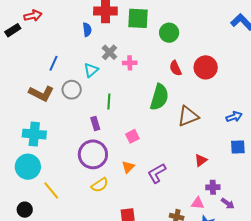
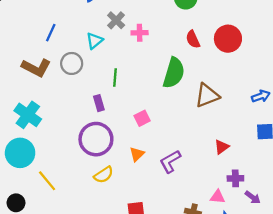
cyan cross: (34, 134) -> (28, 115), turned 30

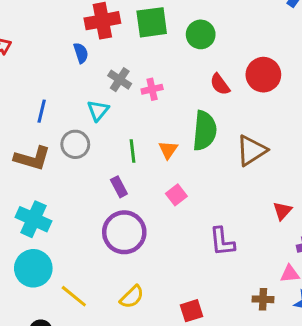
orange triangle: (137, 154) -> (168, 150), moved
purple L-shape: (170, 161) -> (222, 242), turned -55
yellow semicircle: (104, 175) -> (132, 297), moved

